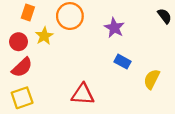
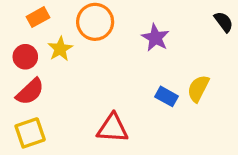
orange rectangle: (28, 13) -> (38, 17), turned 42
blue rectangle: (122, 62) -> (167, 96), moved
yellow semicircle: (152, 79) -> (198, 88), moved

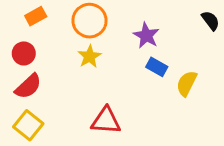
yellow star: (60, 49) -> (89, 56), moved
blue rectangle: (167, 96) -> (157, 67), moved
yellow square: (30, 133) -> (28, 125), turned -32

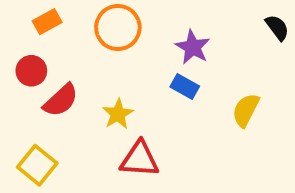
yellow star: (89, 56) -> (118, 114), moved
blue rectangle: (157, 67) -> (185, 87), moved
red semicircle: (28, 86) -> (61, 100), moved

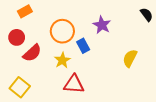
orange circle: (118, 27) -> (62, 31), moved
blue rectangle: (185, 87) -> (83, 46), moved, turned 32

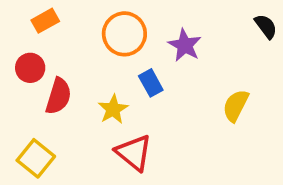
orange circle: (62, 31) -> (124, 34), moved
red semicircle: (32, 53) -> (58, 96), turned -30
red triangle: (74, 84) -> (134, 153), turned 35

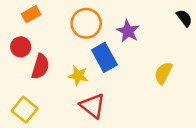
blue rectangle: (151, 83) -> (104, 57), size x1.5
yellow star: (113, 109) -> (78, 76), turned -30

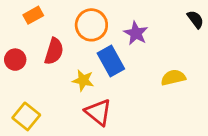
red circle: (21, 47) -> (15, 60), moved
red semicircle: (40, 67) -> (54, 51), moved
yellow semicircle: (163, 73) -> (173, 78), turned 50

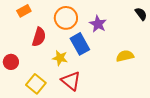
red circle: (15, 60) -> (11, 62), moved
yellow square: (26, 116) -> (36, 84), moved

